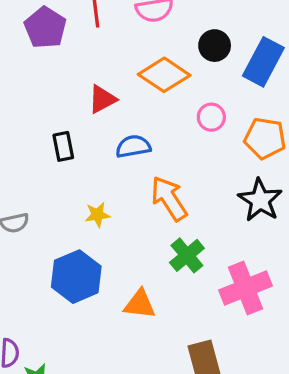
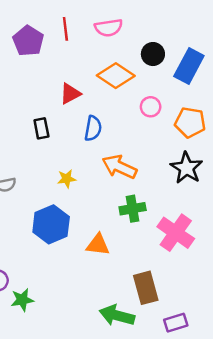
blue semicircle: (133, 146) -> (93, 128), turned 110
orange arrow: (169, 198) -> (119, 167), turned -32
green cross: (187, 255) -> (133, 209), turned 30
pink cross: (245, 288) -> (176, 233), turned -33

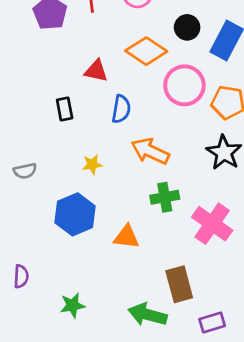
red triangle: (70, 94) -> (96, 71), turned 40
pink circle: (151, 107) -> (184, 85), size x1.8
green star: (22, 300) -> (72, 305), moved

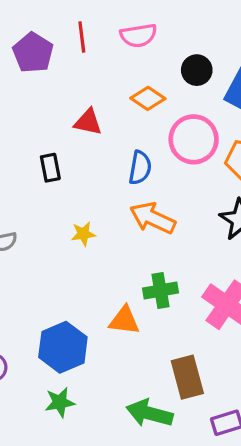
orange diamond: (146, 51) -> (148, 98), size x0.7
blue semicircle: (121, 109) -> (140, 168), moved
green cross: (165, 197) -> (161, 291), moved
blue hexagon: (75, 214) -> (63, 347), moved

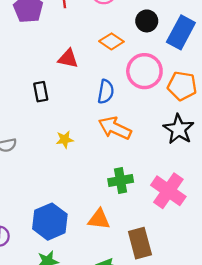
orange triangle: (124, 320) -> (99, 219), moved

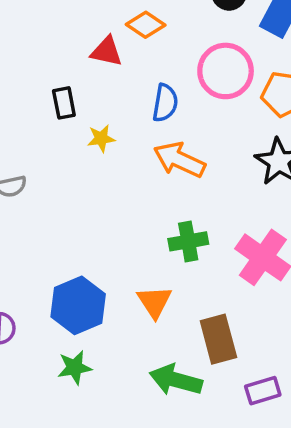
orange diamond: (111, 41) -> (146, 25), moved
yellow star: (65, 139) -> (101, 138), moved
orange triangle: (99, 219) -> (154, 302), turned 50

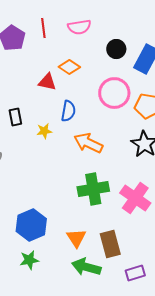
black rectangle: (64, 103) -> (15, 117), moved
blue semicircle: (165, 103) -> (68, 111), moved
green cross: (188, 241) -> (93, 189), size x1.4
orange triangle: (154, 302) -> (76, 238), moved

